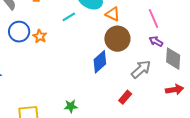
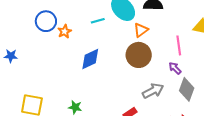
orange triangle: (113, 14) -> (141, 30), turned 42
blue diamond: (100, 62) -> (90, 59), moved

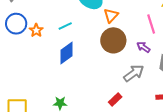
cyan line: (98, 21) -> (65, 26), moved
purple arrow: (175, 68) -> (143, 47), moved

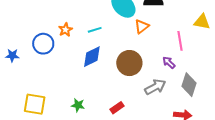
blue circle: (16, 24) -> (43, 44), moved
brown circle: (113, 40) -> (129, 63), moved
red rectangle: (115, 99) -> (117, 108), moved

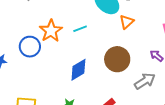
orange star: (65, 30) -> (51, 31), size x1.6
blue diamond: (92, 57) -> (78, 70), moved

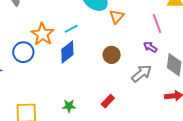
brown circle: (117, 59) -> (112, 55), size x0.7
blue diamond: (78, 70) -> (67, 52), moved

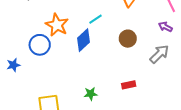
cyan line: (71, 29) -> (95, 19), moved
red rectangle: (108, 101) -> (129, 85), turned 40

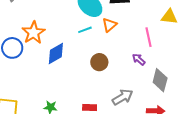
cyan line: (95, 19) -> (85, 30), moved
gray arrow: (159, 54) -> (123, 97), moved

